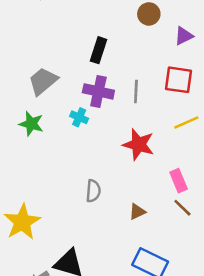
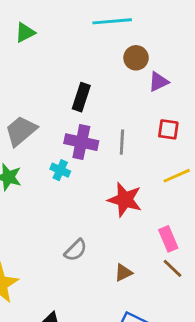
purple triangle: (184, 36) -> (158, 82), moved
red square: (179, 80) -> (168, 129), size x0.7
gray semicircle: (93, 191) -> (76, 250), turned 40

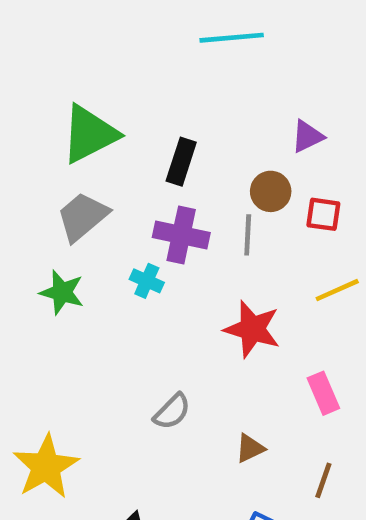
green triangle: (25, 33) -> (89, 134), moved, size x1.8
brown circle: (136, 58) -> (271, 191), moved
brown line: (173, 268) -> (323, 480), moved, turned 65

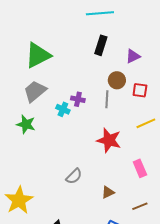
black rectangle: (181, 162) -> (101, 45), moved
purple cross: (181, 235) -> (78, 99), size x0.6
cyan cross: (147, 281) -> (63, 109), moved
brown line: (323, 480) -> (140, 206), turned 49

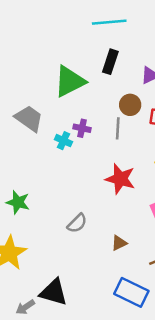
green triangle: (38, 55) -> (70, 81), moved
gray trapezoid: (35, 91) -> (29, 118), turned 75
green star: (26, 124) -> (18, 202), moved

